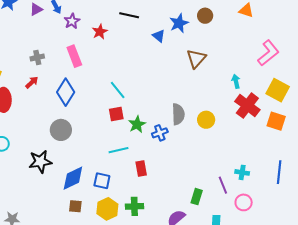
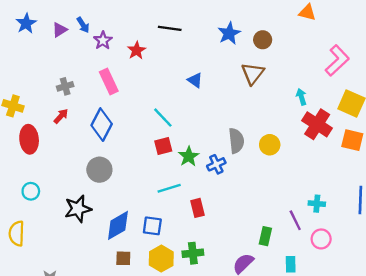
brown circle: (205, 16) -> (263, 40), moved
blue triangle: (159, 36) -> (195, 80), moved

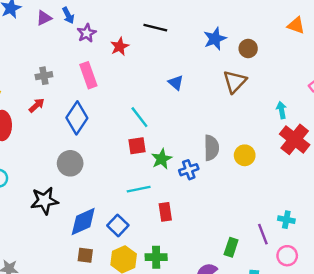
blue square: (152, 226) -> (118, 225), turned 30

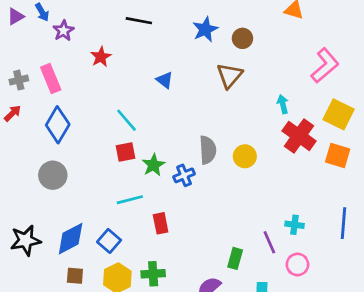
red star: (120, 47) -> (101, 57), moved
pink rectangle: (88, 75) -> (51, 78), moved
black star: (44, 201) -> (26, 240), moved

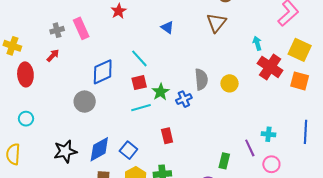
blue diamond: (58, 125) -> (103, 72), moved, turned 36
cyan line: (130, 200) -> (141, 108), moved

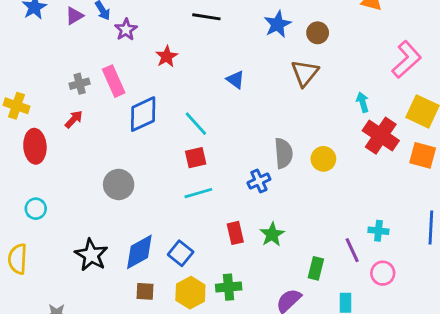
blue diamond: (103, 72) -> (143, 114), moved
green star: (161, 92) -> (272, 234), moved
black star: (65, 151) -> (91, 255), turned -30

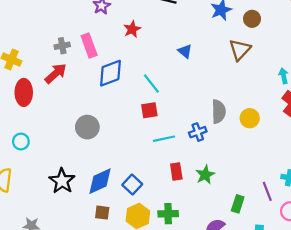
red arrow: (74, 119) -> (56, 73), size x1.5
cyan line: (198, 193) -> (164, 139), moved

